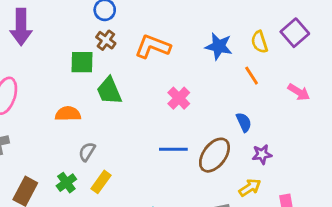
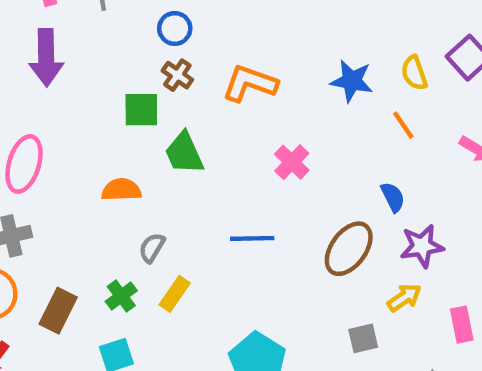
blue line: (173, 149) -> (252, 238), moved
purple star: (262, 154) -> (422, 246), size x1.4

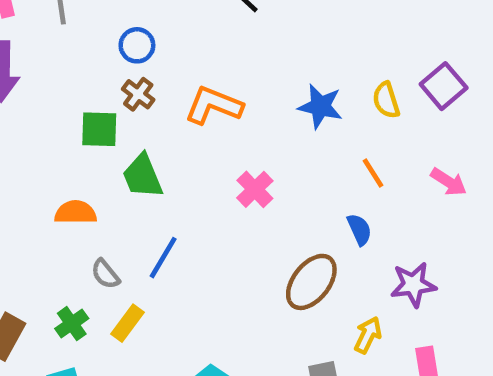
orange line: (403, 125) -> (373, 173), moved
blue line: (252, 238) -> (163, 258), moved, turned -60
purple star: (422, 246) -> (413, 285), moved
gray semicircle: (152, 248) -> (105, 274), turned -72
yellow arrow: (404, 298) -> (368, 335), turned -32

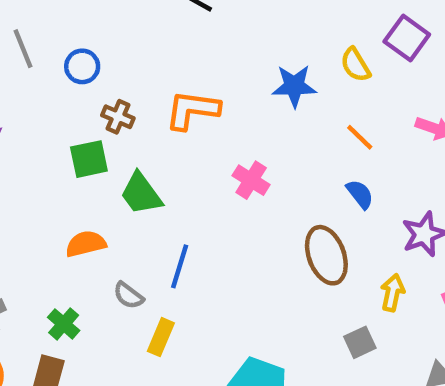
blue circle: (137, 45) -> (82, 66), moved
brown ellipse: (311, 282) -> (326, 255), turned -44
green cross: (72, 324) -> (64, 324), moved

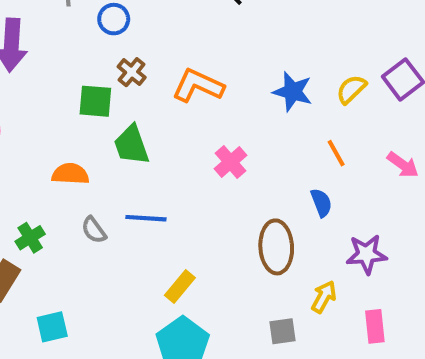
yellow semicircle: (355, 65) -> (351, 89), turned 60
blue line: (180, 266) -> (146, 218), turned 60
yellow rectangle: (161, 337) -> (180, 286), moved

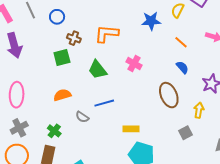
green trapezoid: (132, 145) -> (98, 70), moved
yellow rectangle: (180, 286) -> (131, 129), turned 70

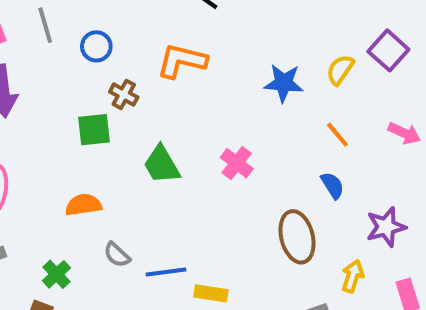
orange L-shape: (107, 34) -> (182, 61), moved
blue line: (104, 103) -> (166, 272), moved

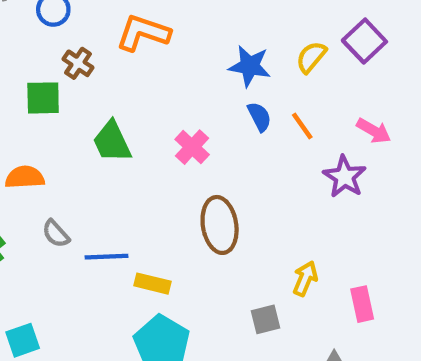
blue semicircle: (332, 185) -> (259, 117), moved
purple star: (386, 227) -> (345, 177), moved, turned -30
brown ellipse: (297, 237) -> (220, 225), moved

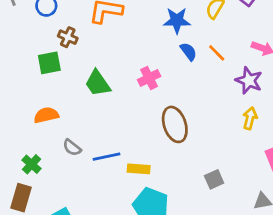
pink cross: (192, 147) -> (149, 78), turned 30
yellow arrow: (305, 279) -> (250, 118), moved

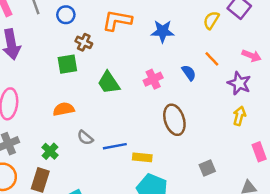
blue star: (177, 20) -> (163, 31), moved
blue semicircle: (188, 52) -> (189, 73), moved

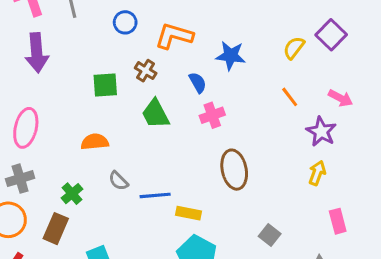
blue circle: (66, 15) -> (125, 22), moved
brown cross: (84, 42) -> (146, 71), moved
blue semicircle: (189, 73) -> (198, 83), moved
gray square: (207, 168) -> (270, 235), turned -35

